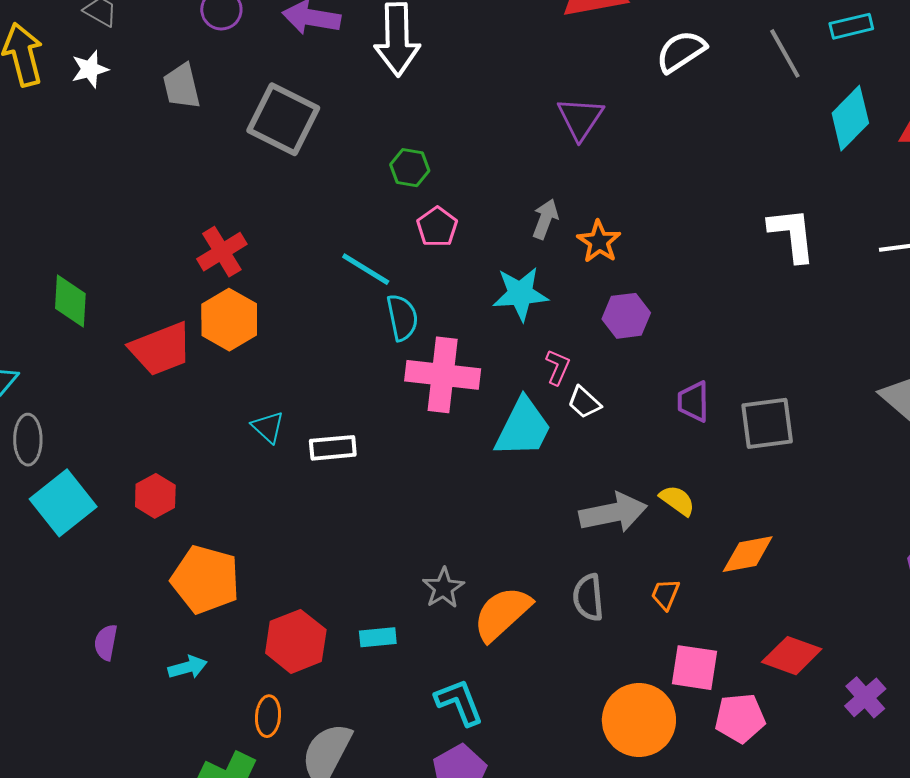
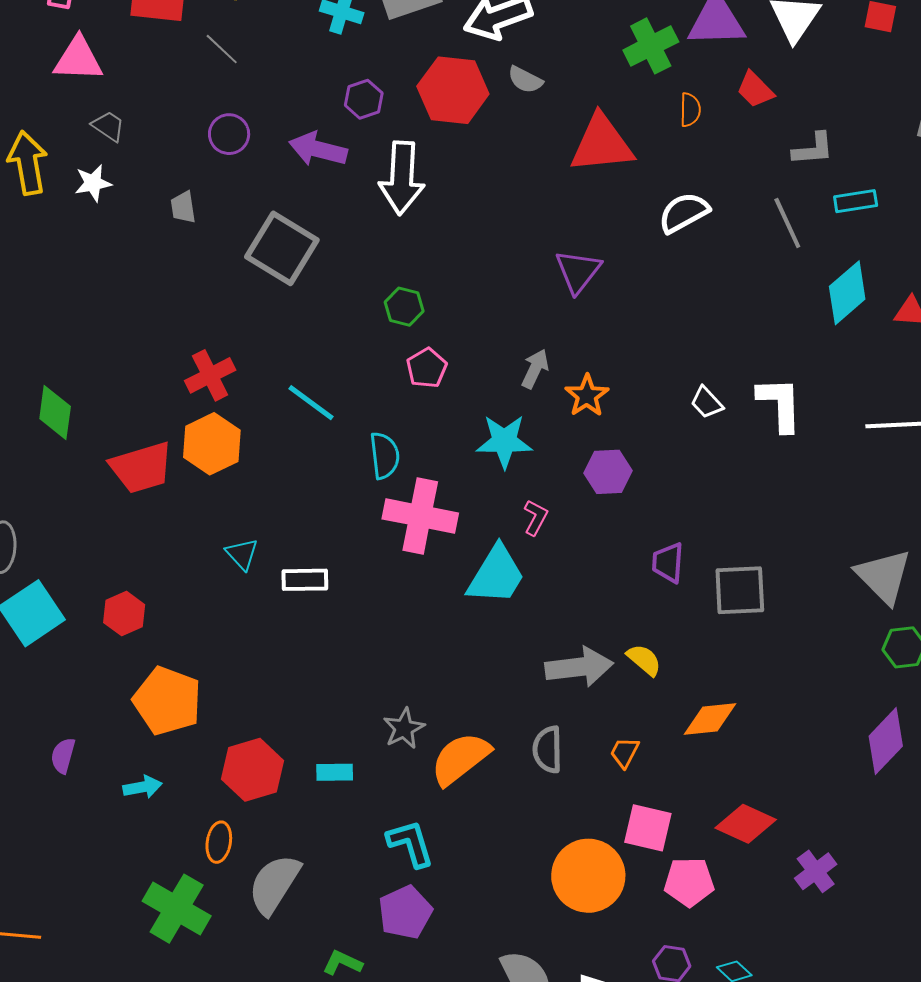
gray trapezoid: (182, 86) -> (183, 207), size x0.7
cyan line: (366, 269) -> (311, 403), moved
white trapezoid: (584, 402) -> (707, 402), moved

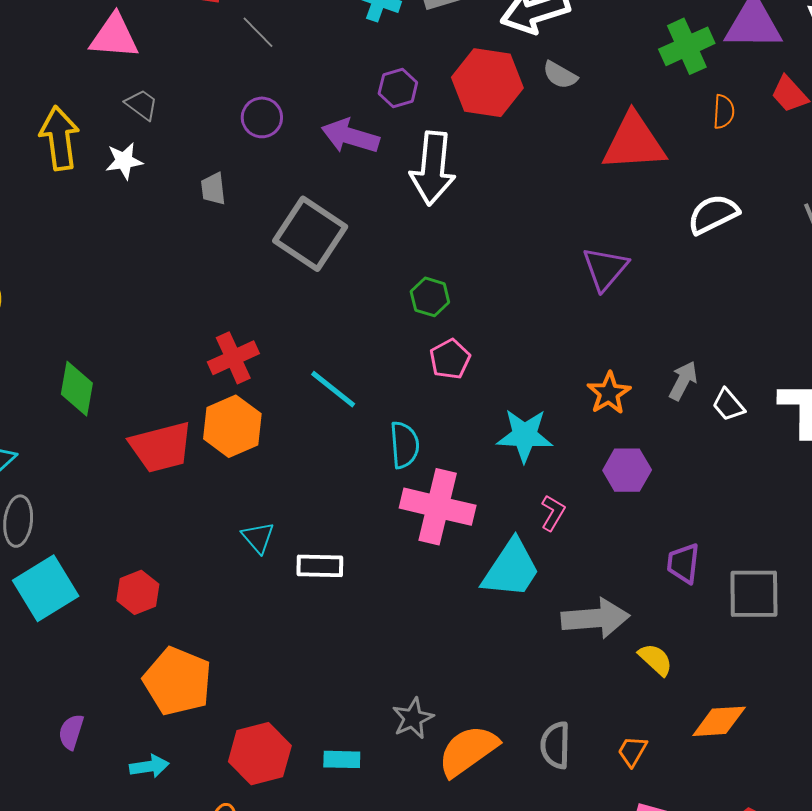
gray arrow: (535, 369) -> (683, 381), moved
gray arrow: (579, 667) -> (595, 618), moved

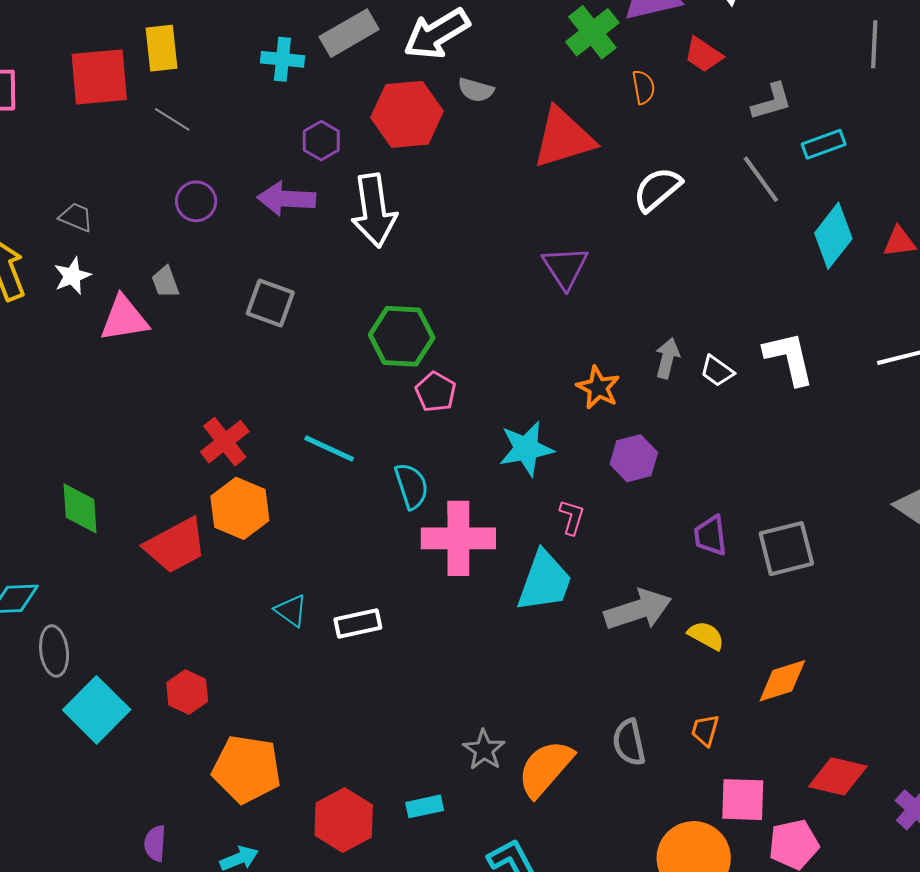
pink triangle: (114, 36) -> (124, 319), moved
gray square: (310, 234) -> (270, 303), size x0.7
green hexagon: (430, 297) -> (402, 336), size x1.6

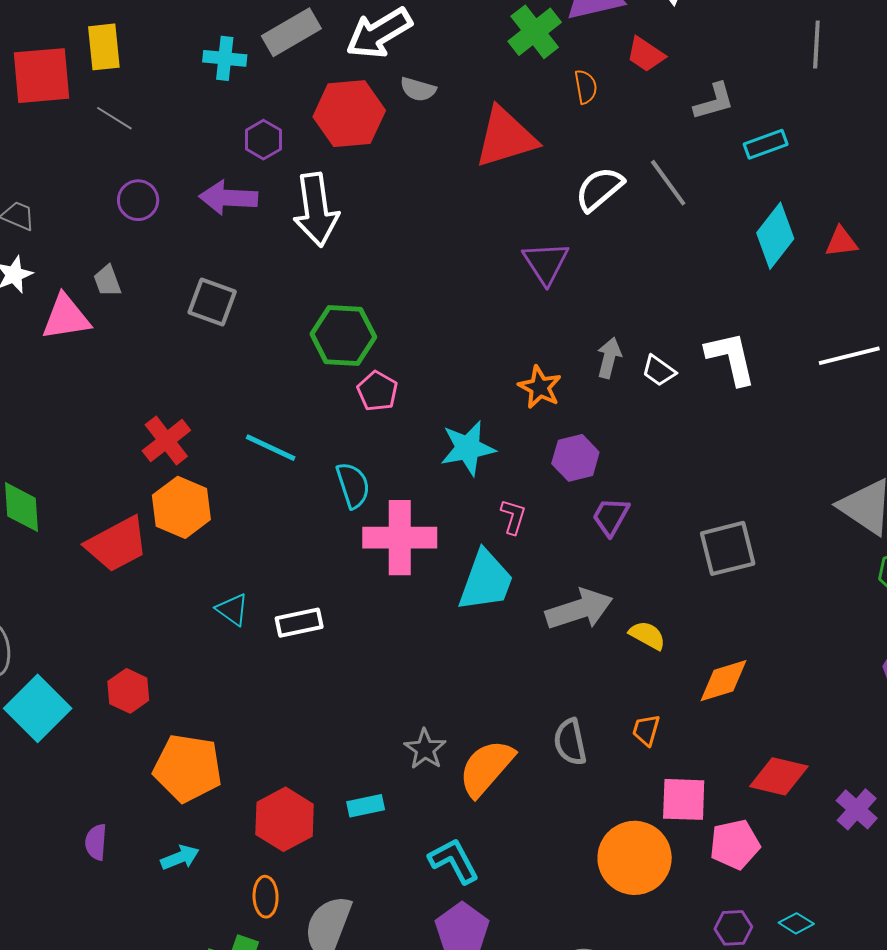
gray line: (761, 179) -> (668, 183), moved
purple triangle: (565, 267) -> (546, 263), moved
purple trapezoid: (710, 536) -> (611, 517), moved, turned 36

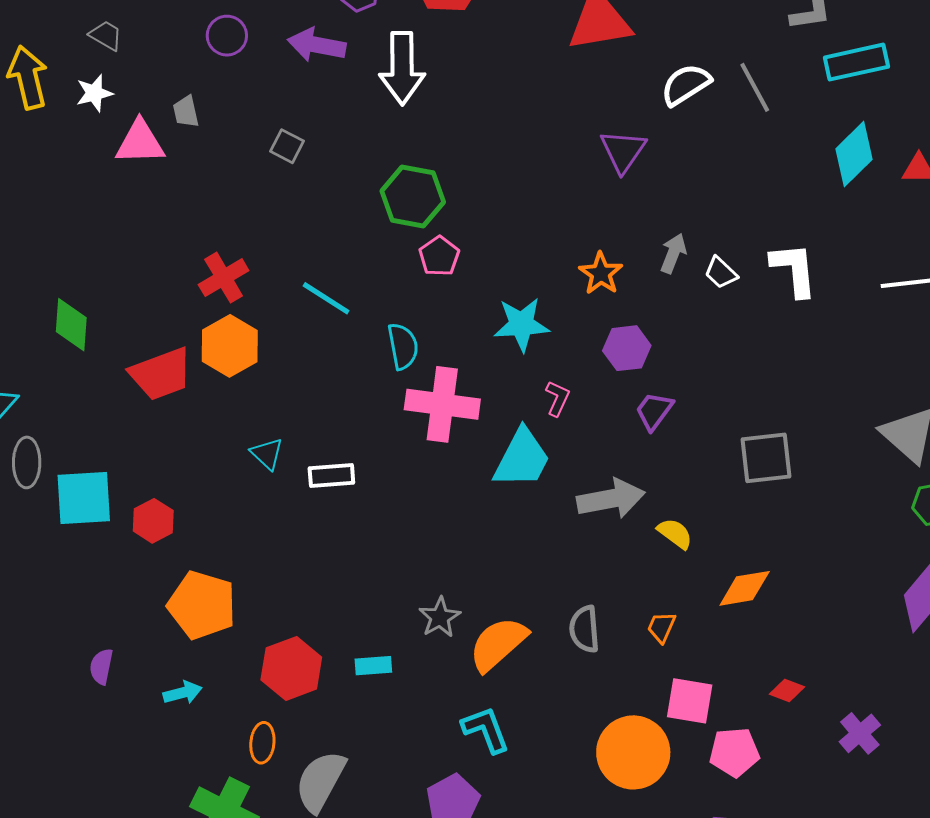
cyan rectangle: (766, 144) -> (856, 62), size x1.5
gray square: (212, 302) -> (287, 146), size x0.7
cyan square: (38, 708) -> (84, 498), moved, turned 34
red diamond: (779, 776) -> (787, 690), size x0.6
cyan L-shape: (454, 861) -> (486, 730), moved

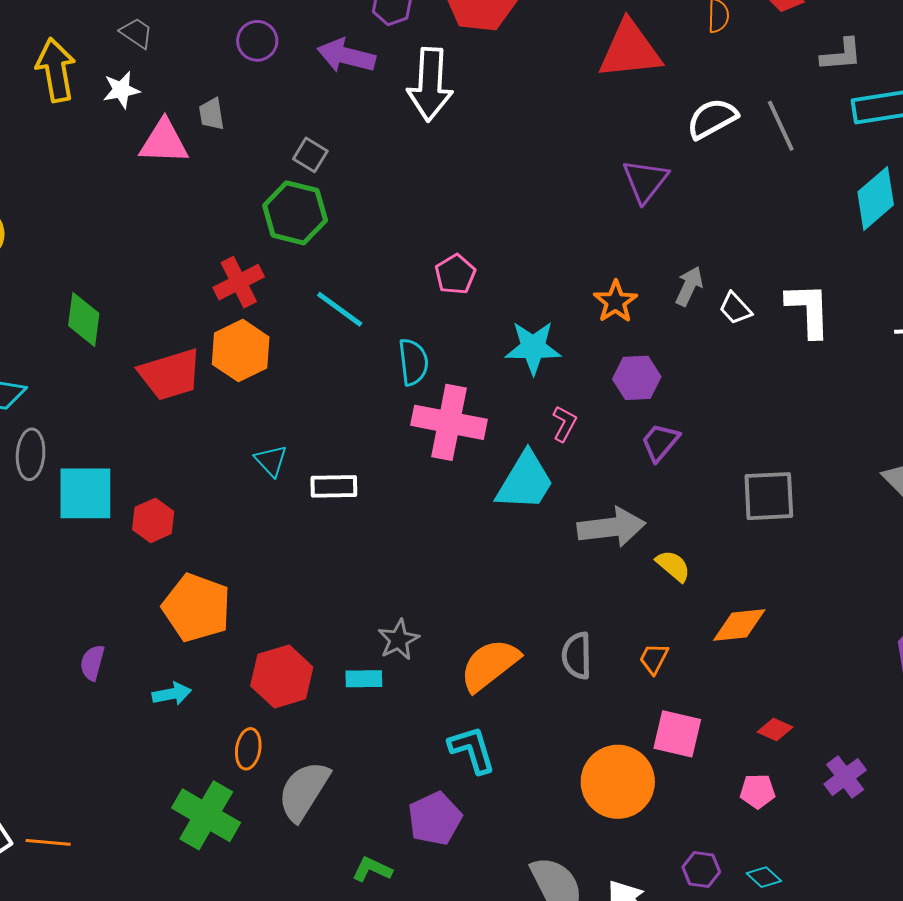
green hexagon: (413, 196) -> (295, 213), moved
gray star: (440, 617) -> (399, 640), moved
pink pentagon: (734, 752) -> (757, 791), moved, size x0.7

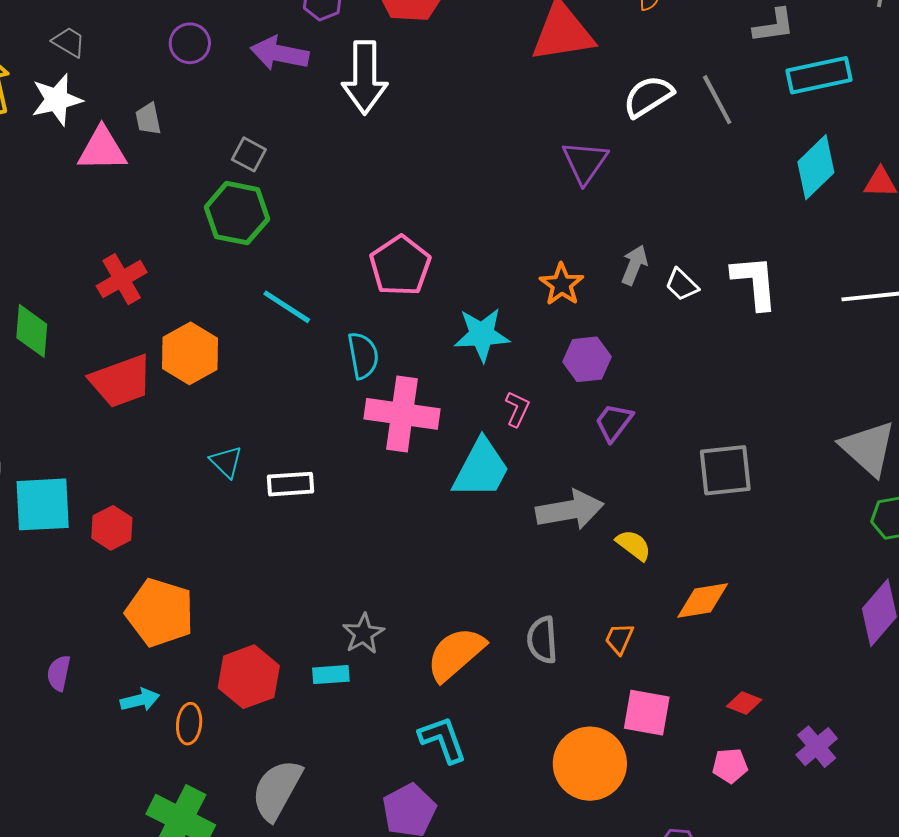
white star: (121, 90) -> (57, 100), size x1.4
pink pentagon: (455, 274) -> (400, 266), size x1.5
red cross: (239, 282) -> (122, 279), moved
orange ellipse: (248, 749) -> (189, 724), moved

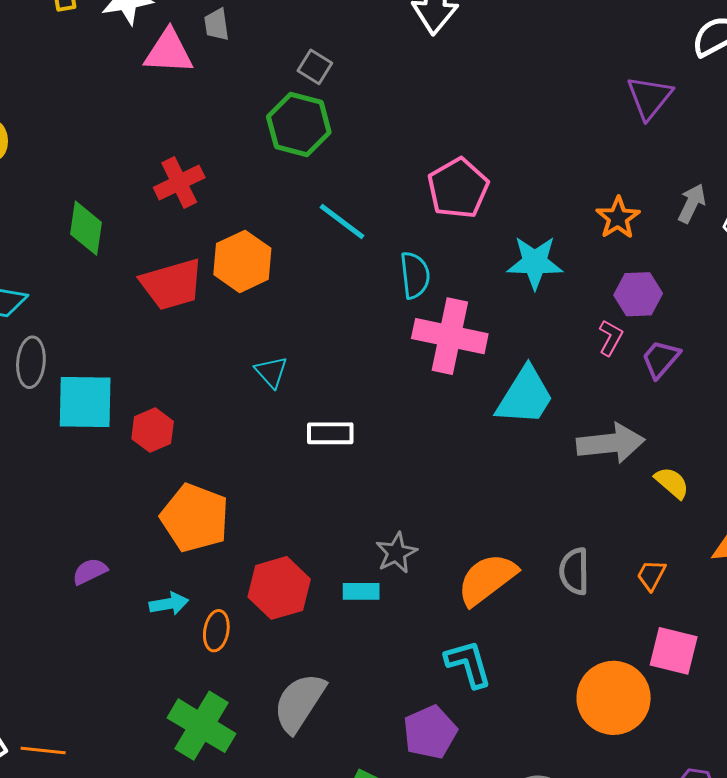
pink L-shape: (517, 409) -> (611, 338), moved
white rectangle: (291, 484) -> (330, 433), moved
purple semicircle: (59, 673) -> (90, 571), turned 48

